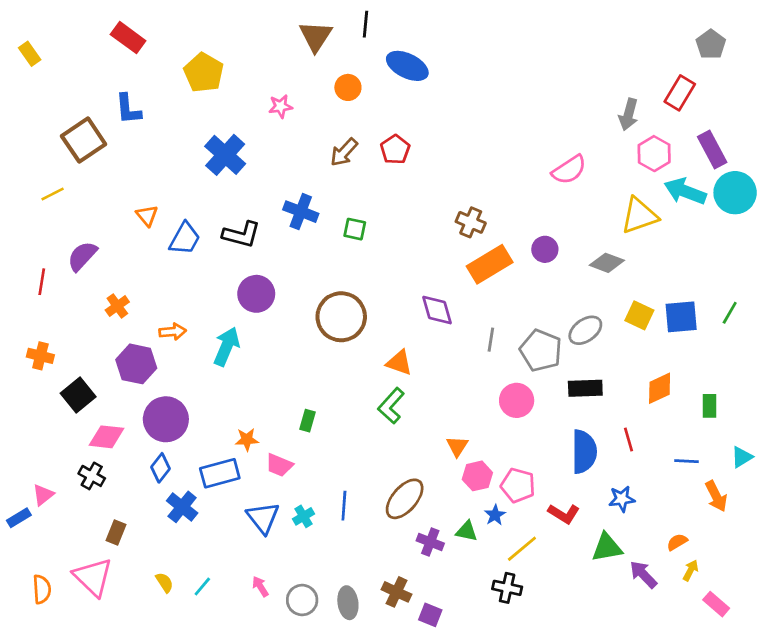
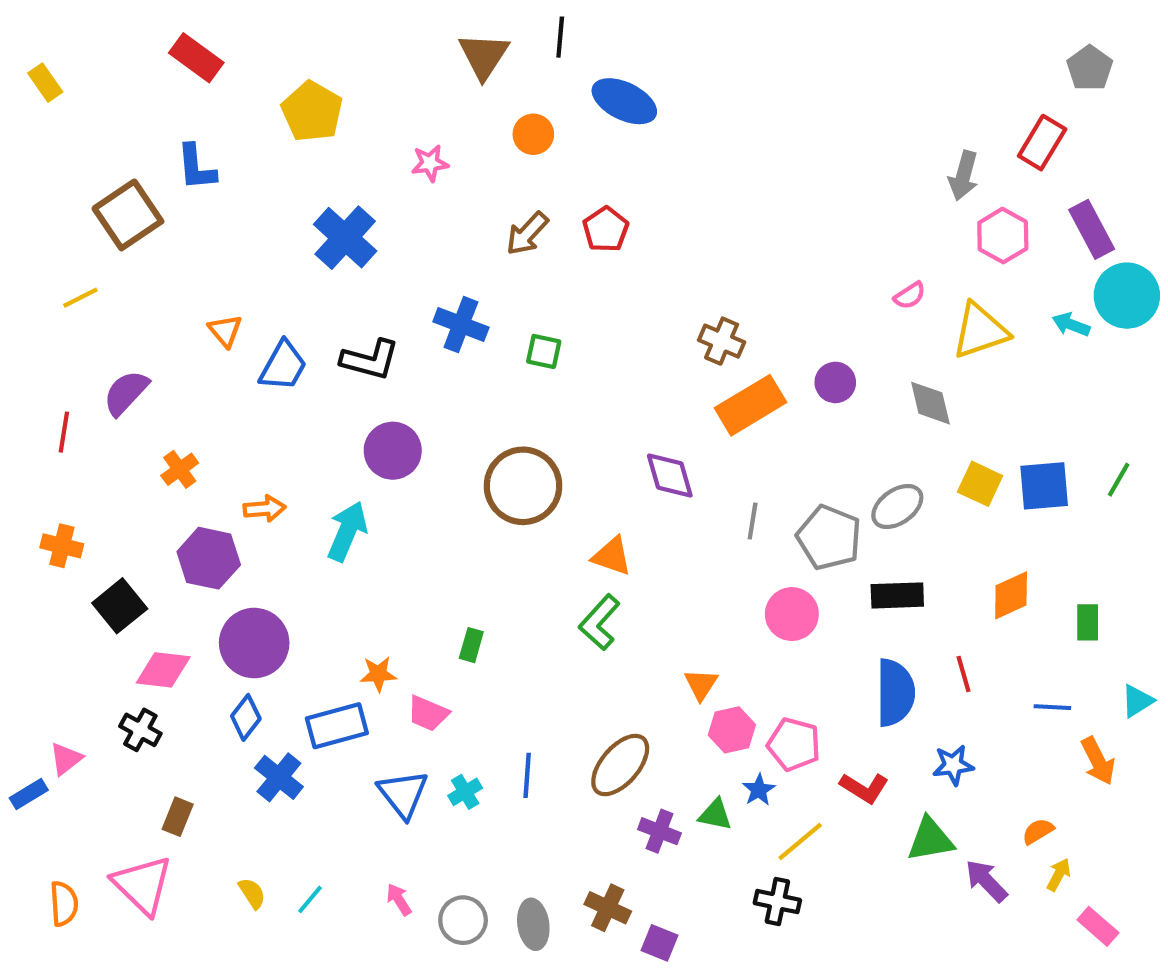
pink semicircle: (569, 170) -> (910, 296), moved, size x0.6
cyan arrow: (685, 191) -> (1071, 325), moved, size x0.6
gray diamond: (607, 263) -> (930, 403), turned 56

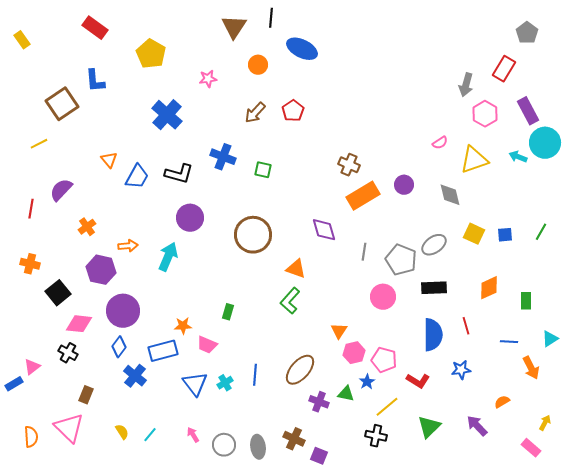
blue square: (1044, 486) -> (505, 235), size x0.6
green triangle: (930, 839) -> (429, 427), moved, turned -35
yellow arrow: (1059, 875) -> (545, 423), moved

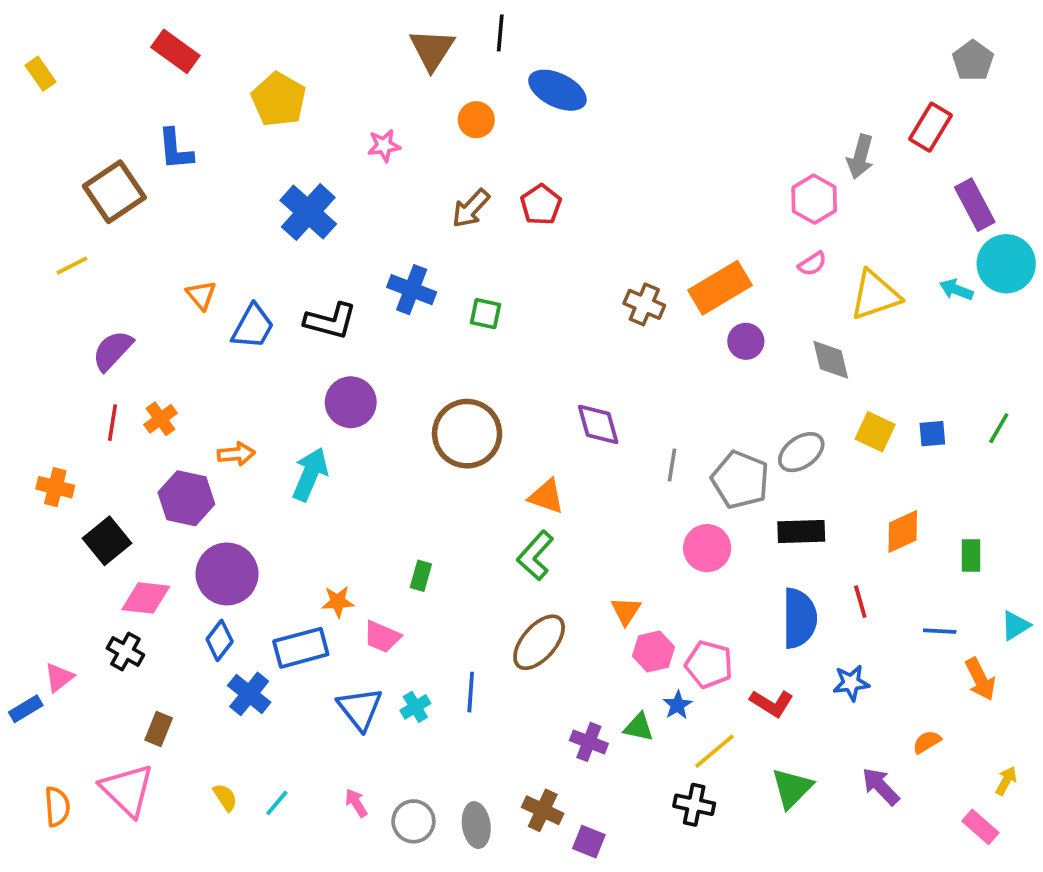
pink hexagon: (485, 114) -> (814, 199), moved
orange rectangle: (363, 196) -> (720, 288), moved
red line: (31, 209) -> (113, 423), moved
brown ellipse: (300, 370) -> (539, 642), moved

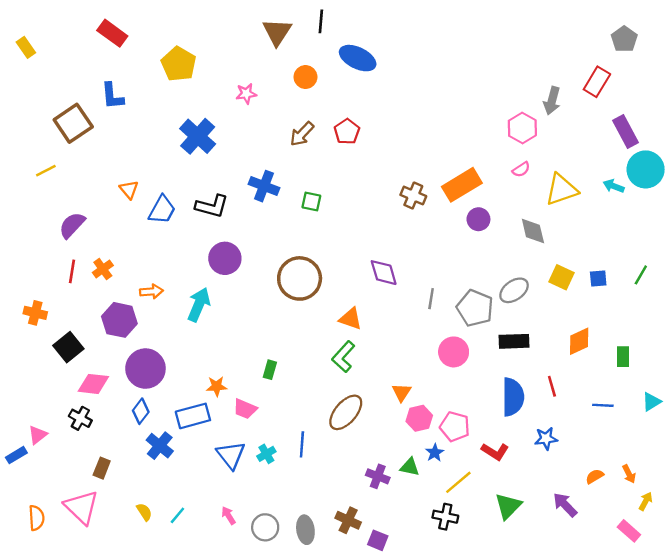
orange arrow: (980, 679) -> (629, 474), moved, size x0.7

